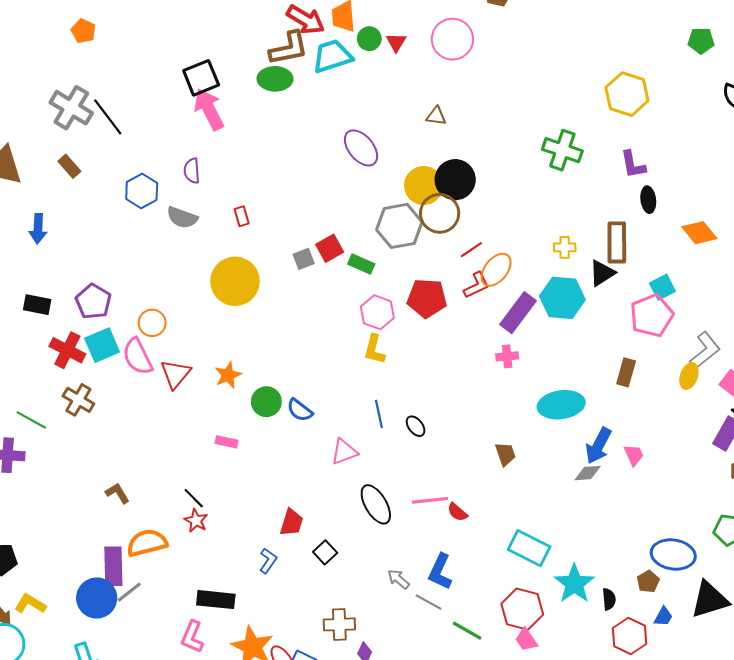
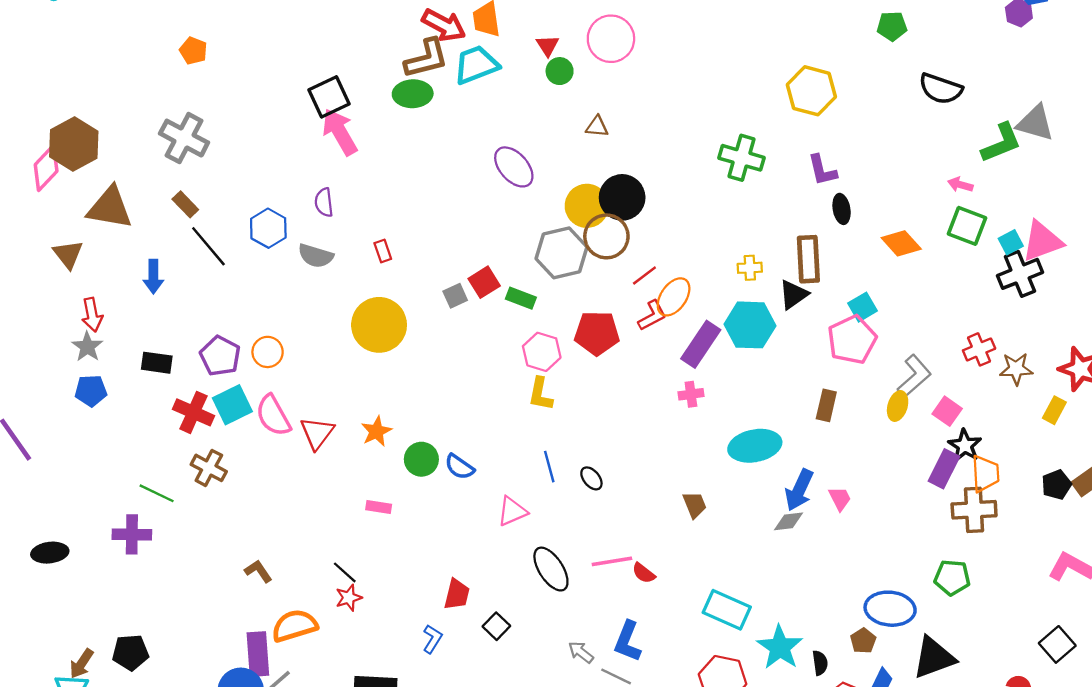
green circle: (369, 39) -> (560, 71), moved
black line: (108, 117) -> (208, 246), moved
orange circle: (152, 323) -> (268, 352), moved
red star: (196, 521) -> (349, 598), turned 30

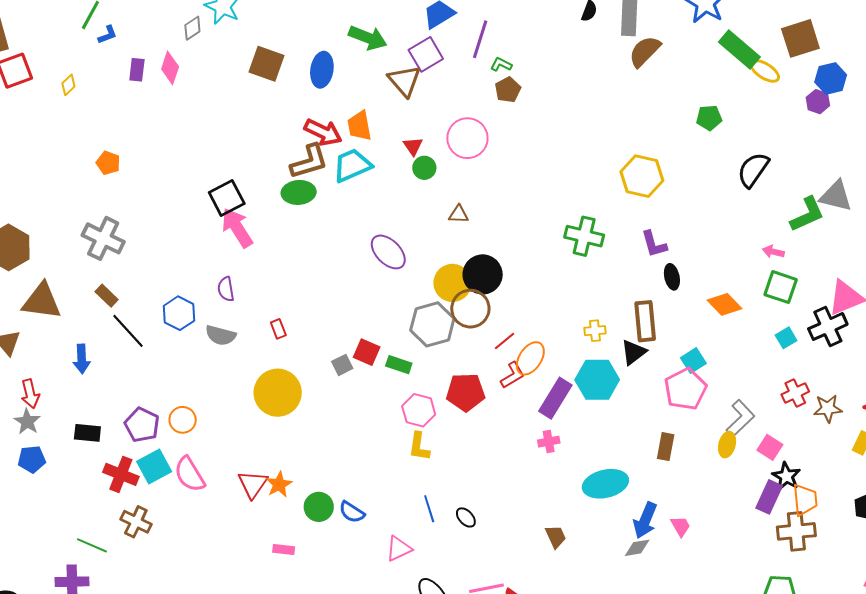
black semicircle: (941, 89) -> (753, 170), turned 108
cyan square: (1011, 242) -> (786, 338), moved
red square: (484, 282) -> (367, 352), turned -32
red triangle: (317, 433) -> (253, 484), moved

